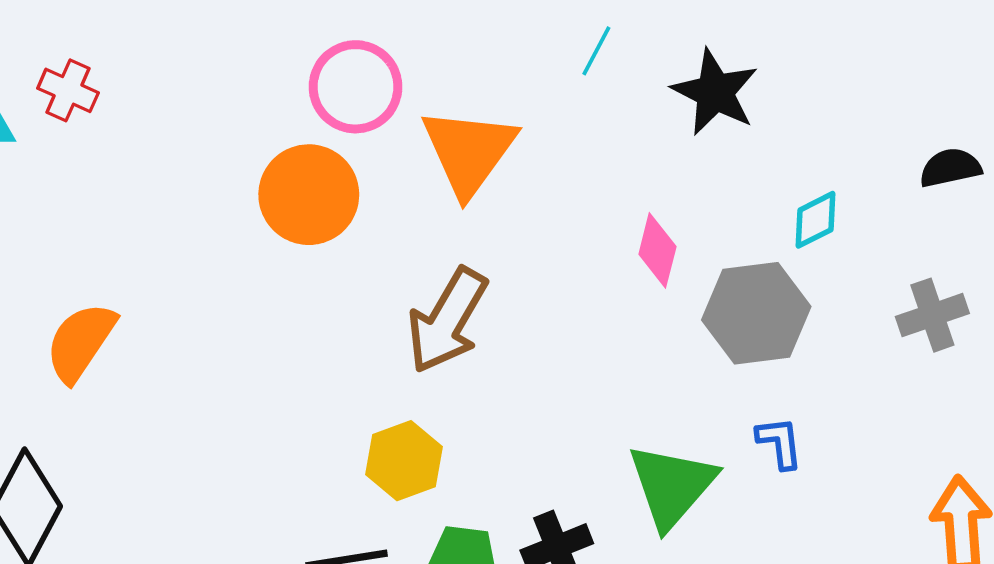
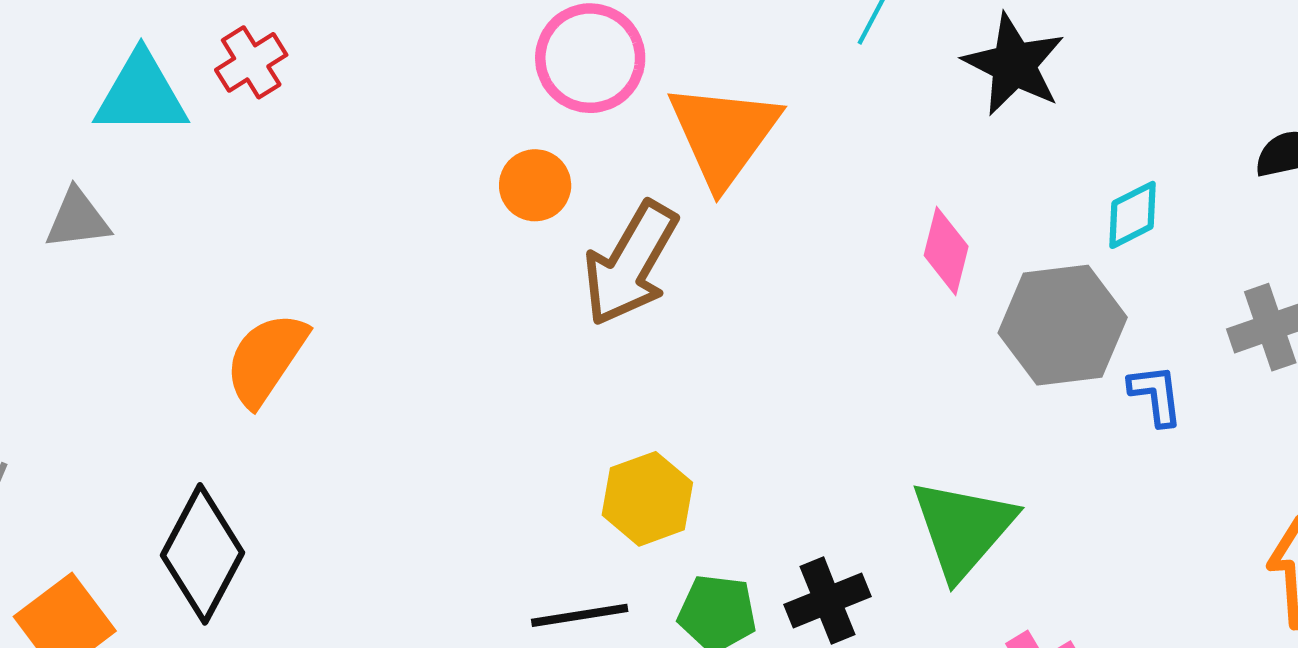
red cross: (68, 90) -> (251, 62), turned 34
orange circle: (309, 195) -> (535, 185), size x0.6
brown arrow: (447, 320) -> (630, 264), moved
blue L-shape: (780, 443) -> (1156, 395), moved

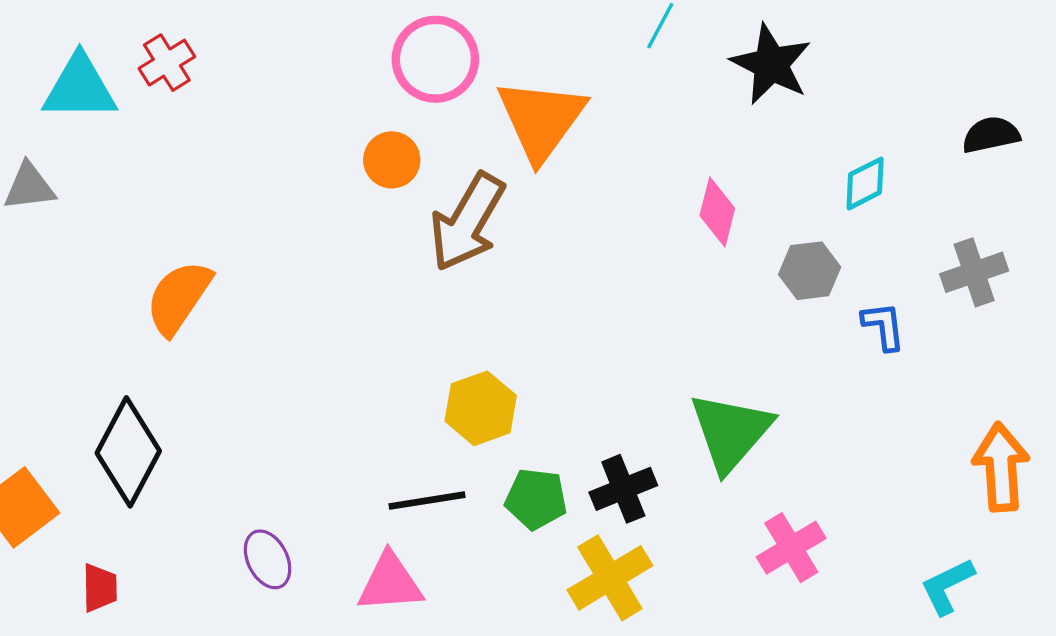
gray hexagon: (1063, 325) -> (810, 271), size x0.6

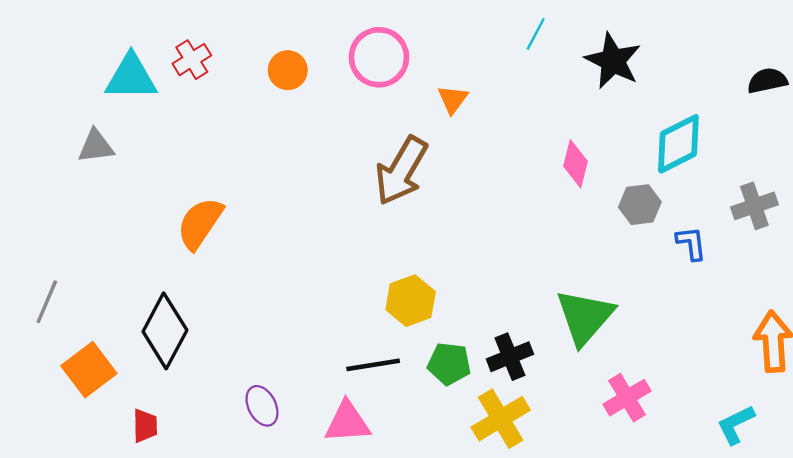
orange triangle: (541, 120) -> (453, 99), size x0.5
black semicircle: (991, 135) -> (767, 81), moved
orange circle: (392, 160) -> (288, 70), moved
cyan diamond: (865, 183) -> (678, 144), size x1.6

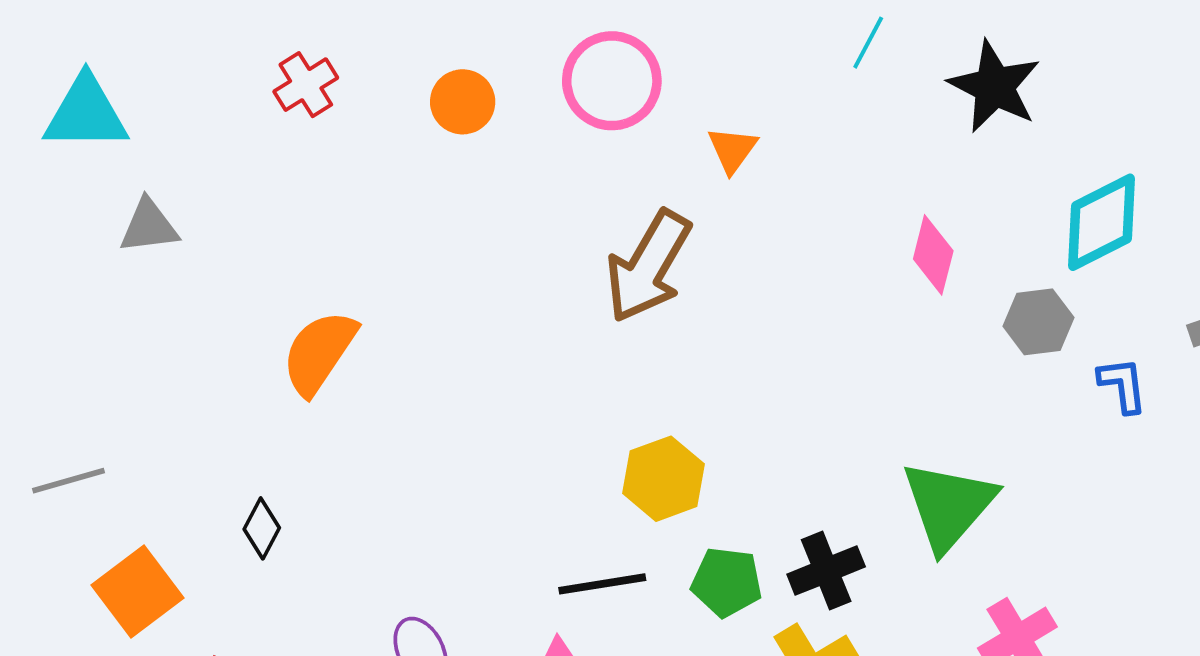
cyan triangle: (131, 77) -> (86, 113), moved
gray line: (47, 302) -> (69, 481), turned 51
black diamond: (165, 331) -> (262, 528), size x0.5

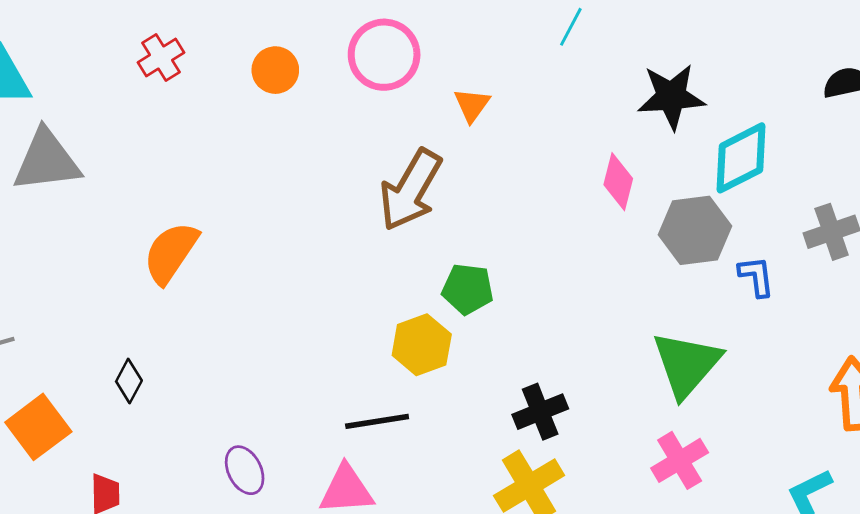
black star: (994, 87) -> (671, 97), moved, turned -30
gray triangle: (149, 226) -> (47, 161), size x1.6
gray hexagon: (1038, 322) -> (695, 230), size x1.4
green triangle: (949, 505) -> (687, 364), moved
green pentagon: (727, 582) -> (468, 289), moved

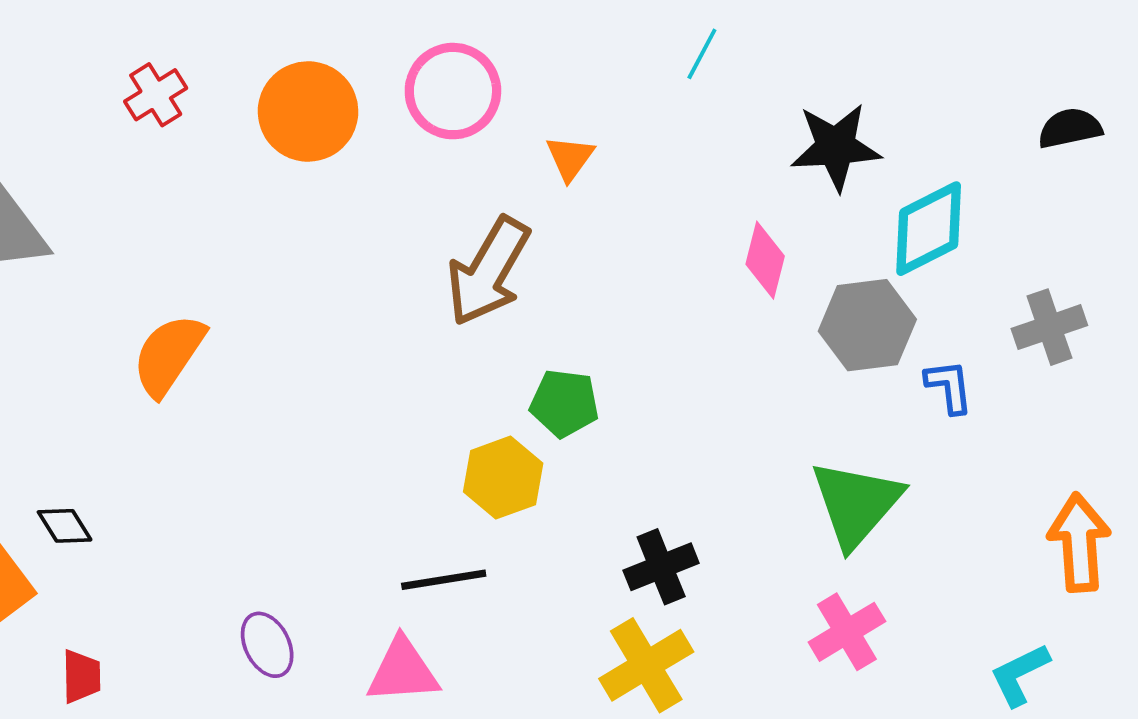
orange circle: (275, 70) -> (308, 111), size x1.6
black diamond: (129, 381) -> (65, 526), moved, turned -60

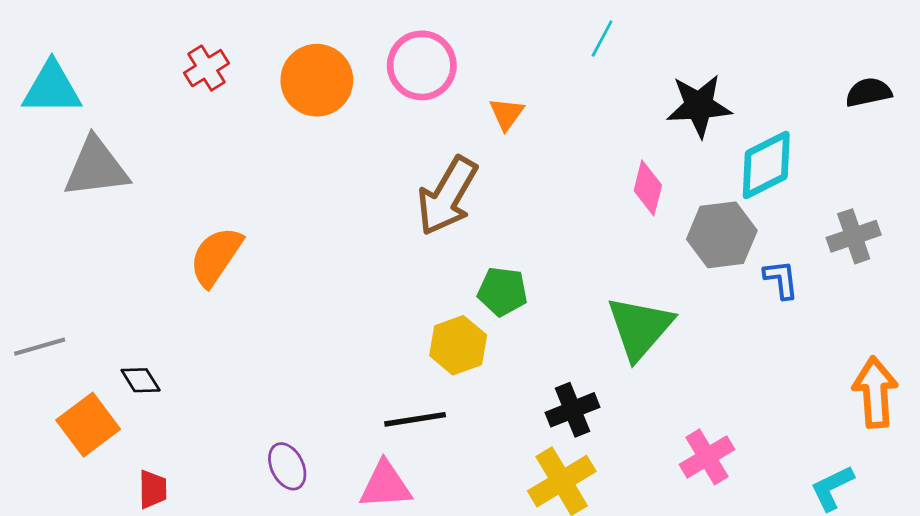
green triangle: (856, 504) -> (640, 328), moved

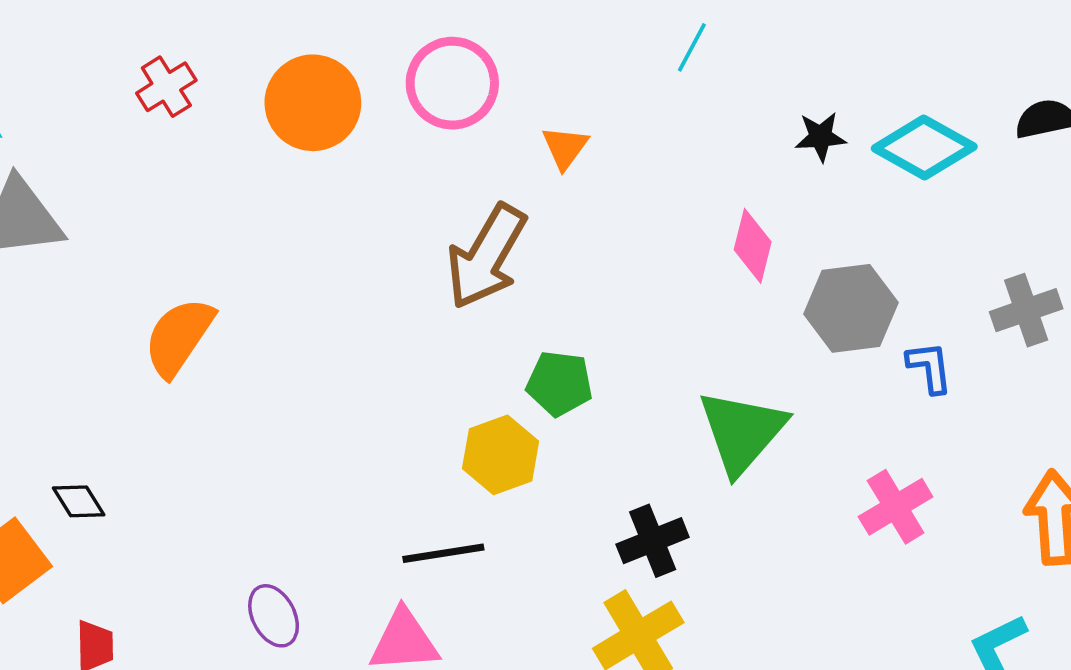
black star: (699, 106) -> (821, 137), size x0.6
cyan diamond: (766, 165) -> (924, 147), moved, turned 56
pink cross: (707, 457) -> (896, 507), moved

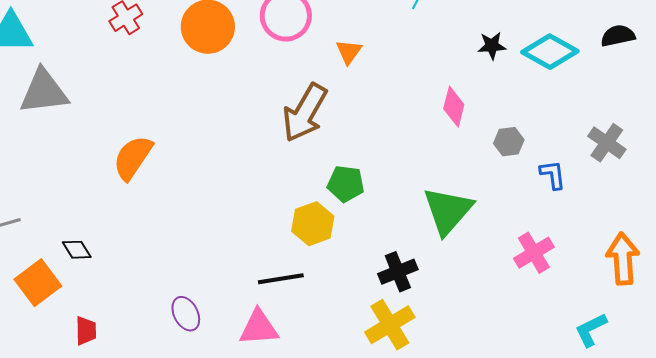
gray hexagon: (851, 308) -> (509, 142), size x0.6
gray cross: (1026, 310) -> (607, 143), turned -36

